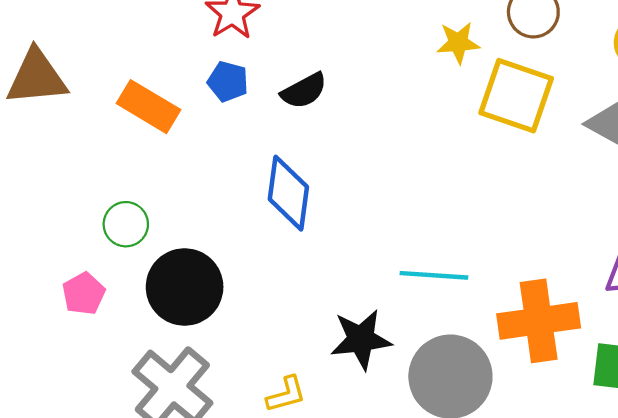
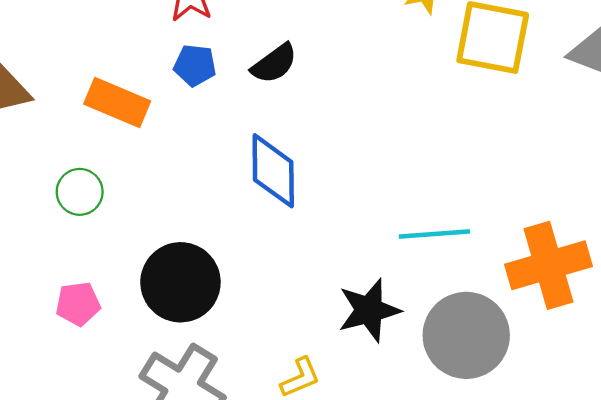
green circle: (126, 224) -> (80, 192), moved
pink pentagon: (84, 294) -> (78, 304), turned 30

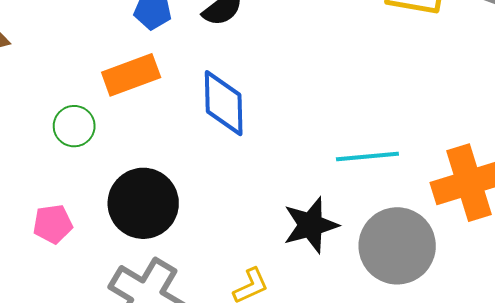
orange rectangle: (117, 103) -> (131, 75), moved, turned -42
green circle: (80, 192) -> (74, 126), moved

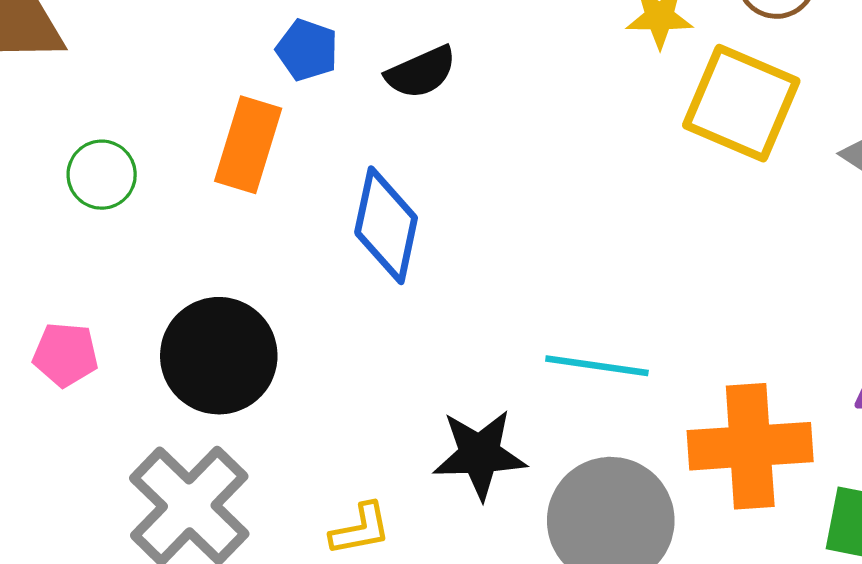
orange rectangle: (131, 75) -> (248, 145), turned -66
green circle: (74, 126) -> (102, 175), moved

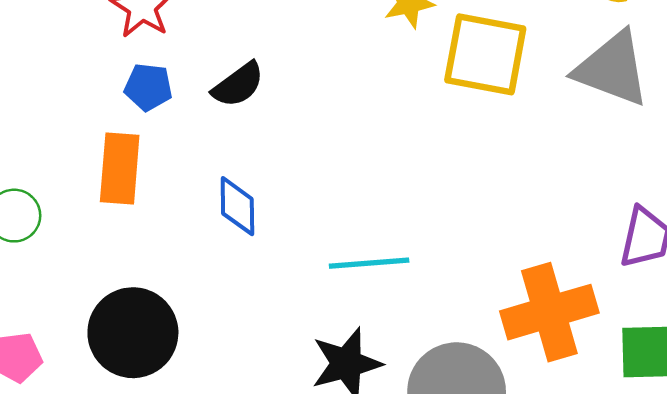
blue diamond: (386, 225) -> (237, 206), size x0.7
cyan line: (597, 366) -> (369, 263), moved

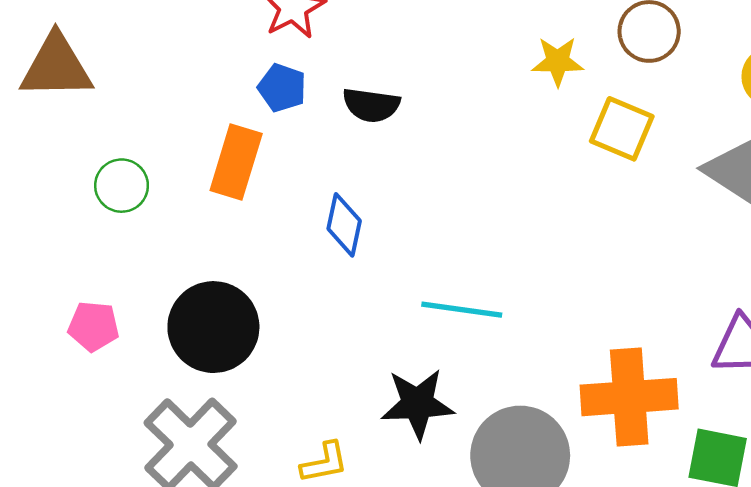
yellow square: (485, 54) -> (622, 129), size x0.7
black semicircle: (238, 85) -> (371, 105), turned 32

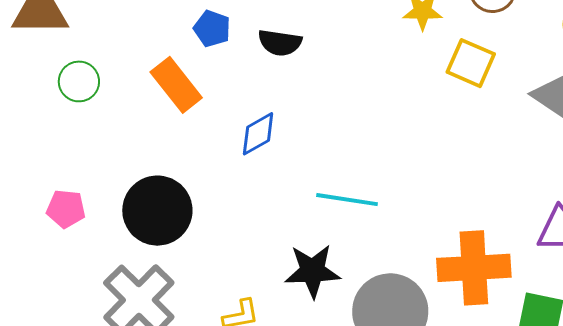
orange rectangle: (236, 162) -> (176, 85), turned -56
green circle: (122, 186) -> (79, 81), moved
blue diamond: (344, 225) -> (258, 134), turned 48

